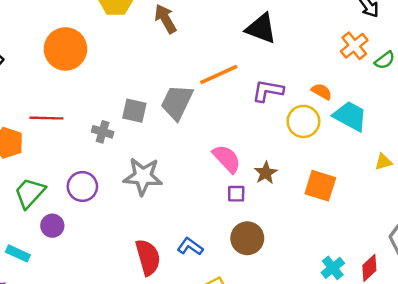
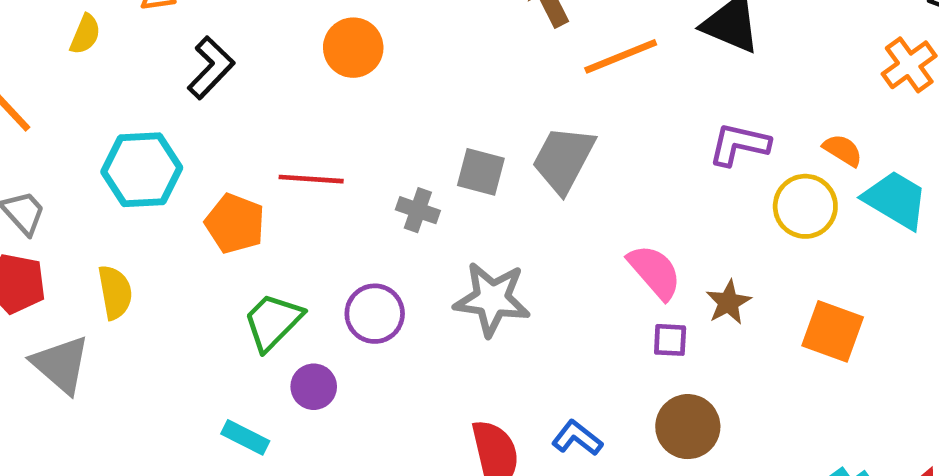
orange circle: (65, 49) -> (353, 48), size x0.7
orange line: (219, 75) -> (621, 56), moved

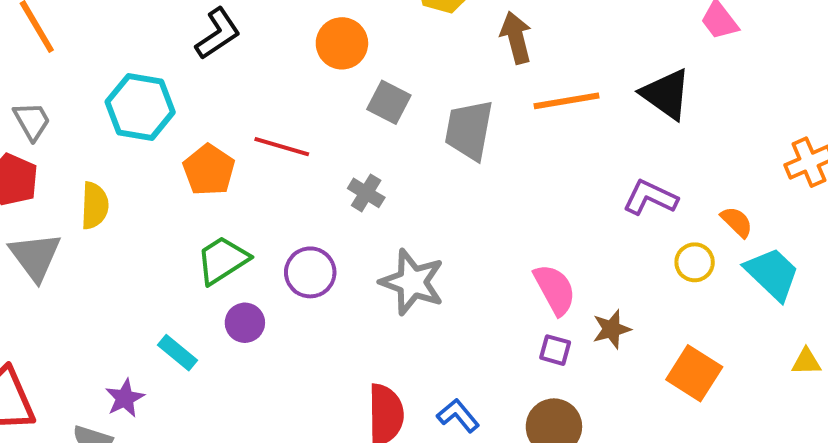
gray trapezoid: (563, 159) -> (469, 130), moved, turned -30
gray square: (481, 172) -> (389, 102), moved
yellow circle: (805, 206) -> (695, 262), size x0.7

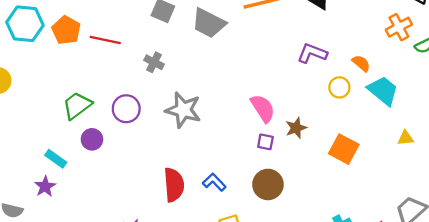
gray trapezoid: (469, 130) -> (209, 23), turned -69
orange pentagon: (209, 170) -> (66, 30), moved
purple star: (125, 398) -> (45, 187), moved

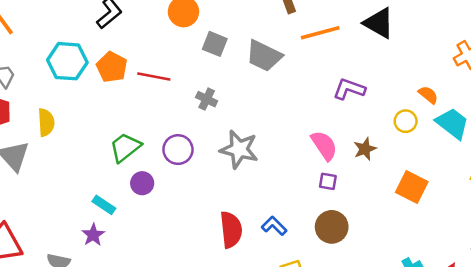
purple L-shape: (312, 53) -> (349, 89), moved
brown star: (296, 128) -> (365, 149), moved

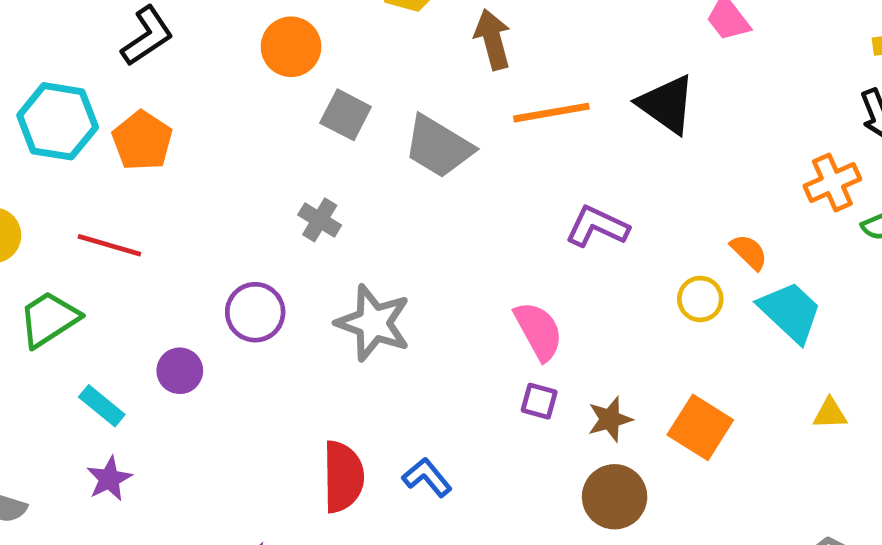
red line: (154, 77) -> (109, 245), moved
green trapezoid: (125, 147) -> (49, 319), moved
brown star: (365, 149) -> (610, 419), moved
brown circle: (332, 227) -> (615, 497), moved
purple star: (93, 235) -> (109, 479), moved

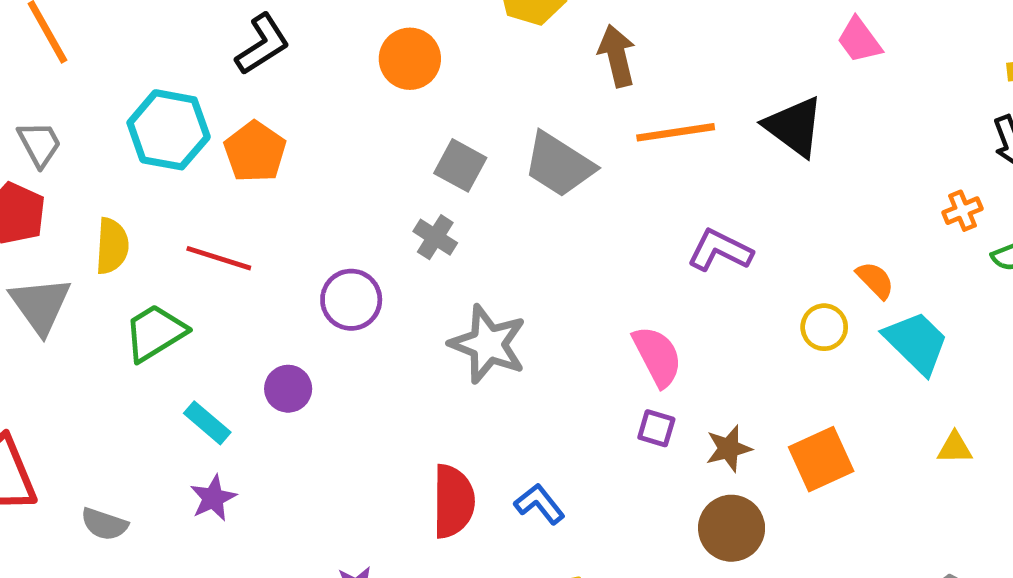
gray square: (346, 115) -> (460, 165), moved
orange cross: (832, 182) -> (962, 211), size x0.7
purple circle: (255, 312) -> (351, 300), moved
orange square: (700, 427) -> (821, 459), turned 32

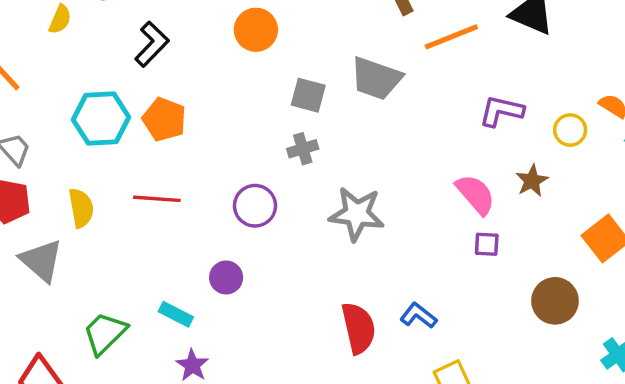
gray cross: (435, 237) -> (303, 149), turned -36
yellow circle: (824, 327) -> (570, 130), moved
green trapezoid: (155, 333) -> (105, 333), moved
brown star: (729, 449) -> (532, 181), moved

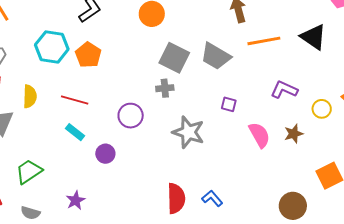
gray square: (308, 95) -> (174, 58), size x1.4
purple square: (487, 244) -> (229, 104), moved
cyan rectangle: (176, 314) -> (75, 132), moved

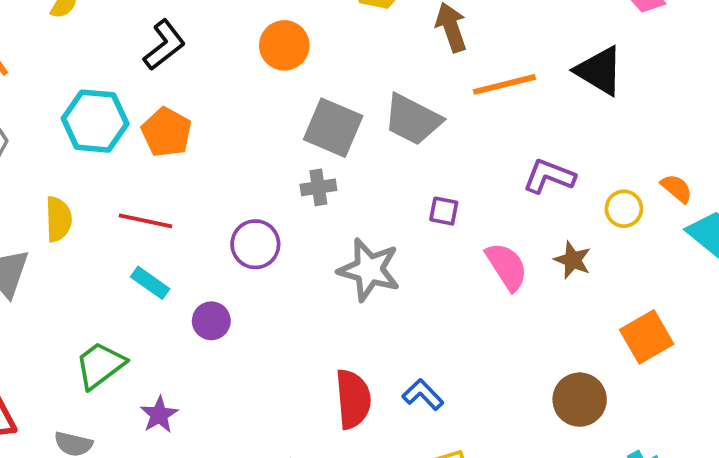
brown star: (294, 134) -> (573, 260), turned -30
green trapezoid: (29, 172) -> (100, 365), moved

